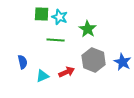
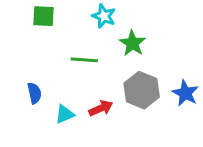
green square: (42, 14) -> (43, 16), moved
cyan star: (60, 17) -> (104, 16), moved

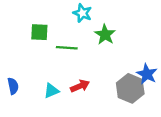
green square: (43, 16) -> (39, 32), moved
gray hexagon: (142, 90) -> (130, 88), moved
blue semicircle: (34, 93) -> (13, 86), moved

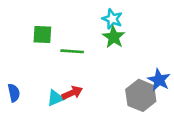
cyan star: (82, 13) -> (112, 19), moved
red arrow: (80, 86) -> (72, 93), moved

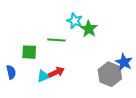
cyan star: (112, 19) -> (75, 21), moved
green square: (42, 34) -> (29, 52), moved

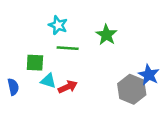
cyan star: (75, 21) -> (58, 25), moved
cyan triangle: (43, 76) -> (48, 81), moved, turned 40

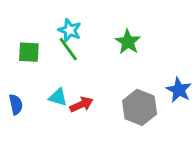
green line: (68, 48) -> (68, 49), moved, turned 50
green square: (35, 63) -> (29, 52), moved
gray hexagon: (132, 89) -> (140, 107), moved

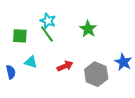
cyan triangle: (58, 97) -> (31, 62), moved
red arrow: (81, 104) -> (65, 66), moved

